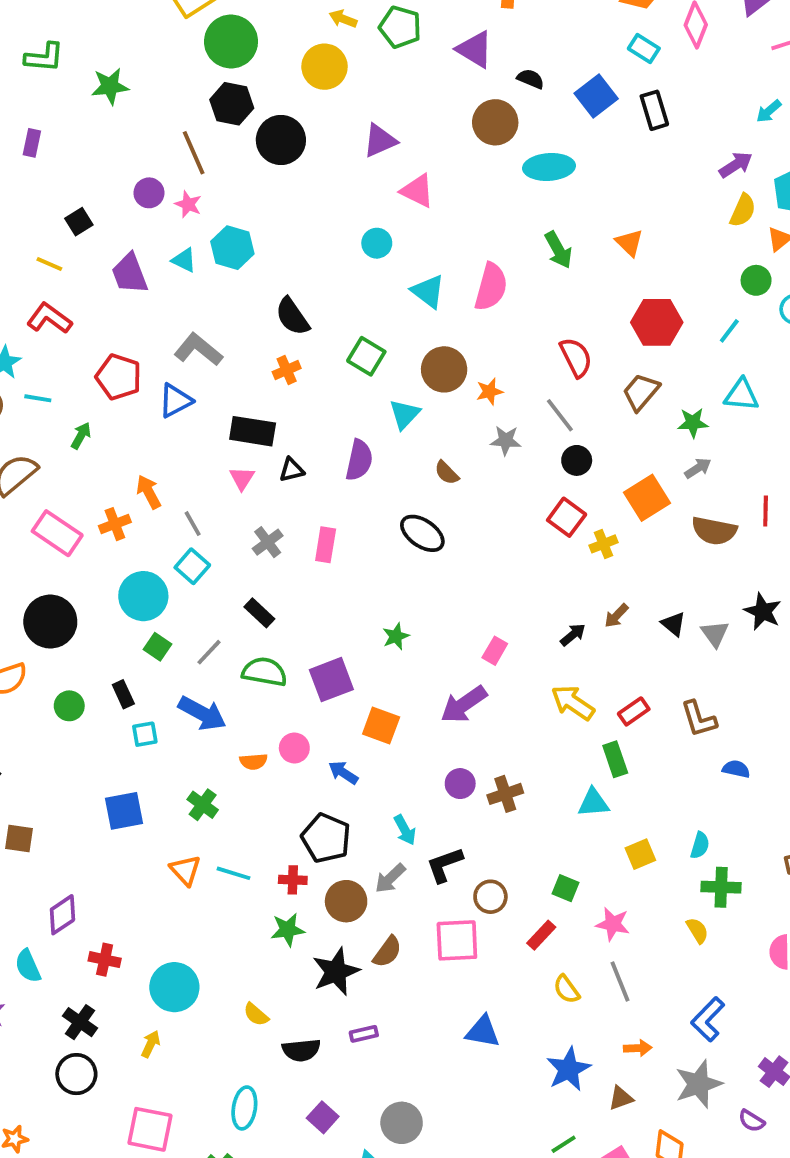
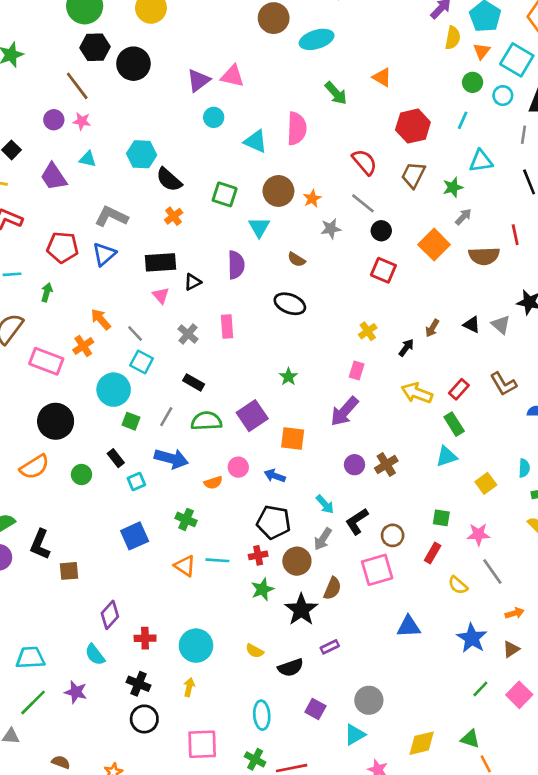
purple triangle: (380, 141) -> (198, 80), moved
cyan hexagon: (232, 248) -> (142, 154), moved
yellow cross: (603, 544) -> (368, 331), moved

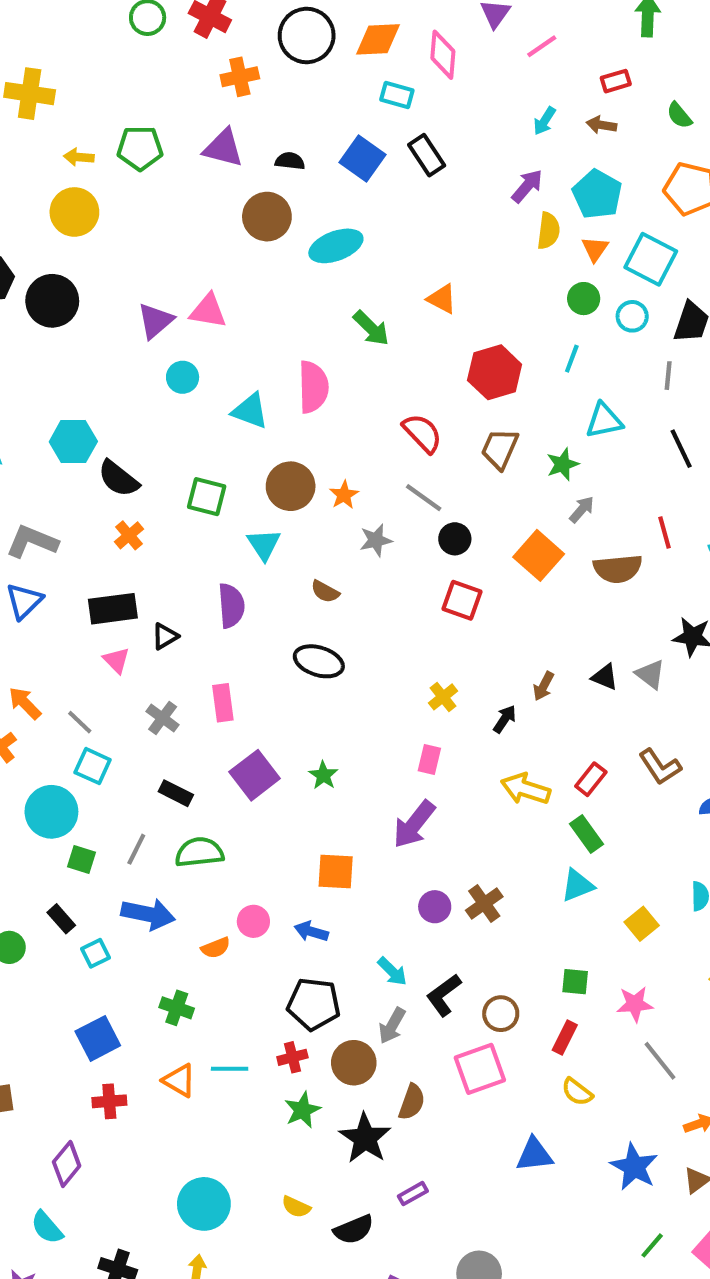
purple square: (252, 416) -> (255, 775), moved
yellow semicircle: (458, 585) -> (577, 1092), moved
red cross: (145, 638) -> (109, 1101), moved

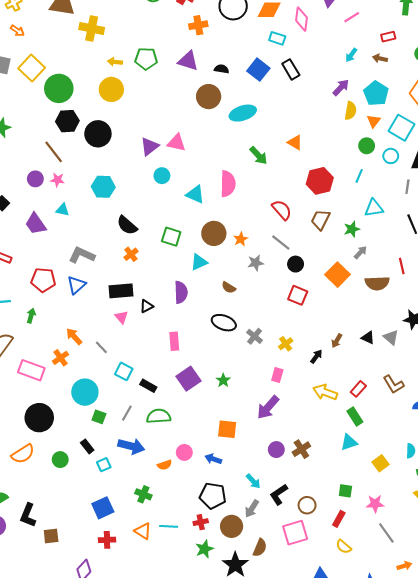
cyan hexagon: (73, 442) -> (103, 187), moved
cyan triangle: (264, 544) -> (199, 262), turned 36
gray cross: (163, 718) -> (255, 336), moved
cyan square: (93, 766) -> (124, 371), moved

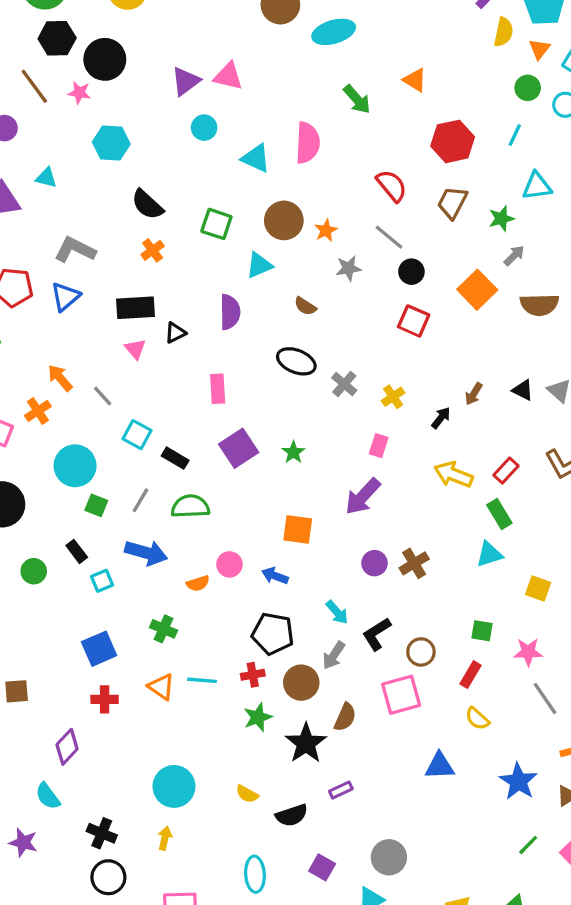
pink star: (57, 180) -> (79, 93), moved
yellow square: (380, 463) -> (538, 588), turned -35

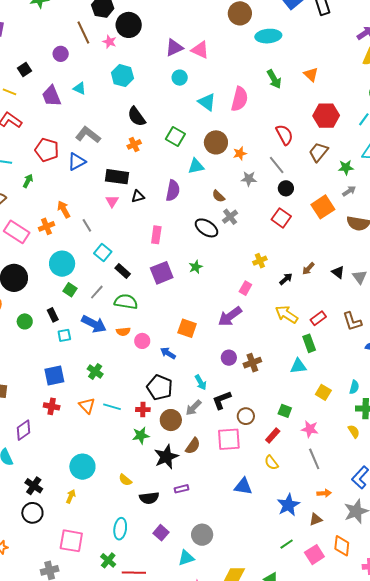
gray cross: (344, 384) -> (230, 217), moved
green star: (293, 452) -> (196, 267), moved
orange semicircle: (198, 583) -> (123, 332), moved

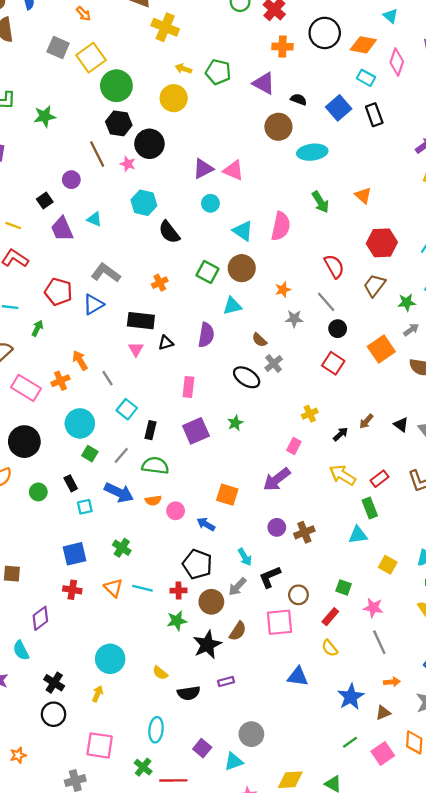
black square: (24, 70) -> (45, 200), moved
black semicircle: (137, 117) -> (169, 232), moved
brown circle: (216, 142) -> (242, 268), moved
black rectangle: (123, 271) -> (150, 430), turned 63
purple square: (161, 533) -> (202, 748), moved

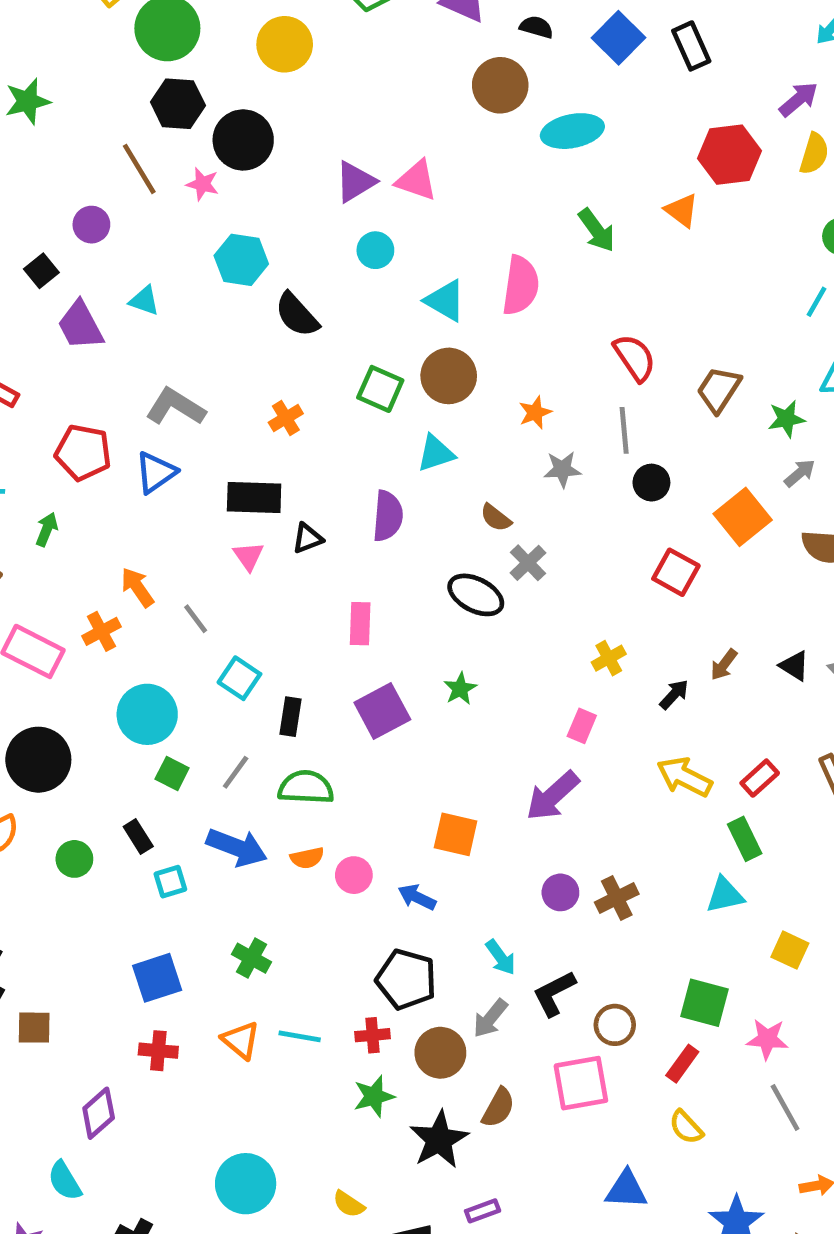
red hexagon: (382, 243) -> (729, 155), moved
gray line: (326, 302) -> (624, 430), turned 40
red square: (333, 363) -> (676, 572), moved
green square: (344, 587) -> (704, 1003), size x1.5

